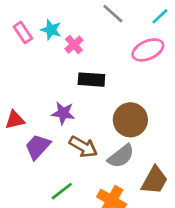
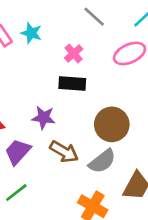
pink cross: (74, 45) -> (74, 53), moved
green line: (62, 191) -> (16, 193), moved

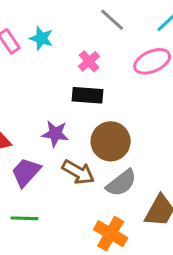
brown circle: (112, 124) -> (111, 141), moved
green line: (16, 193) -> (24, 218), turned 40

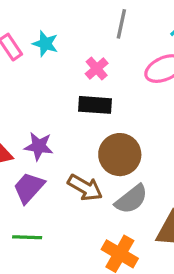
gray line: (112, 20) -> (121, 24), turned 60
purple star: (55, 134) -> (39, 146), moved

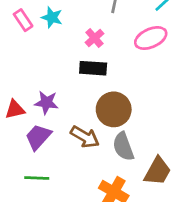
gray semicircle: (131, 199) -> (123, 146), turned 108

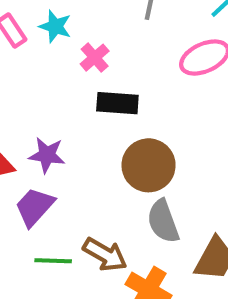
pink cross: (94, 38) -> (95, 58), moved
brown arrow: (85, 137) -> (105, 255), moved
green line: (37, 178) -> (53, 261), moved

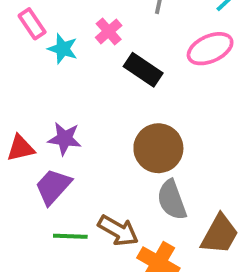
cyan star: (55, 26) -> (63, 49), moved
pink cross: (95, 58) -> (109, 31), moved
black rectangle: (117, 103) -> (143, 70), moved, turned 30

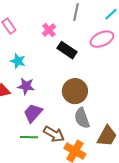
cyan star: (63, 49) -> (18, 61), moved
purple trapezoid: (53, 186) -> (33, 113), moved

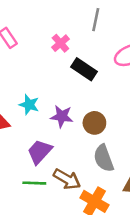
cyan star: (18, 61) -> (29, 105), moved
purple star: (26, 86) -> (62, 116), moved
brown circle: (75, 91) -> (94, 123), size x0.7

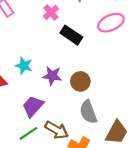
green line: (34, 183) -> (28, 133), turned -36

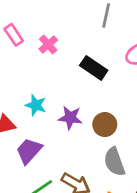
pink cross: (51, 12) -> (48, 45), moved
purple trapezoid: (33, 106) -> (29, 151), moved

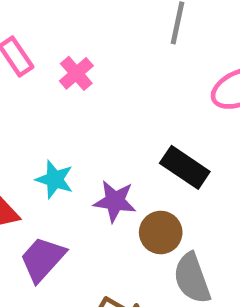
black rectangle: (94, 68) -> (185, 167), moved
brown circle: (105, 125) -> (161, 232), moved

